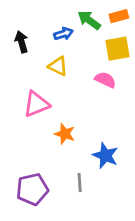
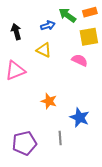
pink triangle: (36, 104) -> (15, 70), moved

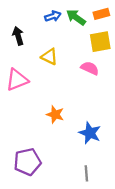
blue arrow: (48, 25) -> (53, 16), moved
gray line: (60, 138) -> (86, 173), moved

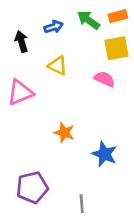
blue arrow: (53, 16) -> (54, 27), moved
gray line: (86, 173) -> (82, 204), moved

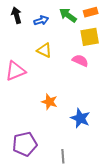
black arrow: (21, 42) -> (16, 15), moved

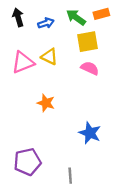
yellow square: (90, 37) -> (88, 42), moved
pink triangle: (15, 71) -> (23, 62), moved
orange star: (49, 102) -> (46, 103), moved

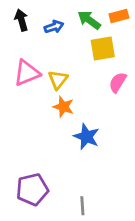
yellow triangle: (49, 57) -> (58, 80), moved, turned 42
pink semicircle: (90, 68) -> (118, 82), moved, turned -84
orange star: (46, 103) -> (63, 107), moved
blue star: (90, 133) -> (86, 137), moved

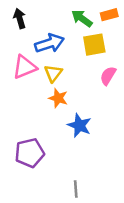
blue arrow: (54, 27) -> (50, 43), moved, size x1.6
purple pentagon: (32, 189) -> (30, 153), moved

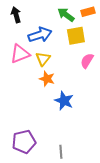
purple pentagon: (30, 153) -> (24, 142), moved

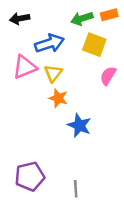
black arrow: (16, 15) -> (20, 19), turned -84
green arrow: (66, 15) -> (82, 19), turned -54
yellow square: (76, 36) -> (94, 45), turned 30

